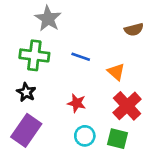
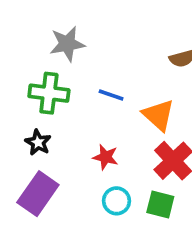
gray star: (48, 19) -> (67, 44), turned 30
orange triangle: (116, 72) -> (158, 115), size x1.4

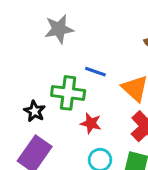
green cross: (49, 93) -> (68, 93), moved

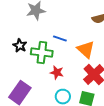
black star: (35, 111) -> (20, 46), moved

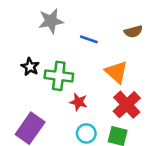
blue line: (60, 39) -> (89, 39), moved

